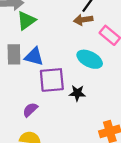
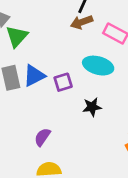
blue triangle: (34, 57) -> (34, 76), turned -30
purple square: (52, 80) -> (63, 82), moved, size x0.6

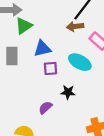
blue triangle: (34, 76) -> (42, 49), moved
purple semicircle: (42, 137) -> (45, 108), moved

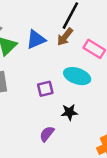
brown arrow: (75, 26) -> (65, 37), turned -35
blue triangle: (42, 49) -> (36, 40), moved

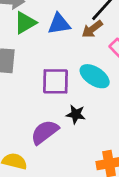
purple square: (45, 89) -> (56, 81), size x1.5
purple semicircle: (47, 134) -> (45, 132), size x1.5

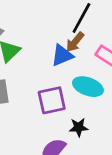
blue triangle: (59, 24) -> (62, 55), moved

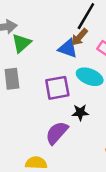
blue triangle: (62, 55) -> (68, 48), turned 40

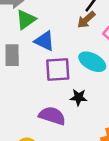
blue triangle: (68, 48) -> (45, 41), moved
purple semicircle: (57, 133) -> (52, 116), turned 60

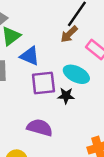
black star: (79, 97) -> (66, 96), moved

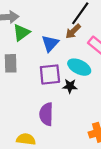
blue triangle: (30, 56) -> (50, 43), moved, turned 48
purple semicircle: (40, 128) -> (46, 114), turned -105

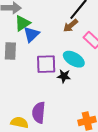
blue triangle: (50, 43) -> (31, 34), moved
purple semicircle: (46, 114) -> (39, 113), moved

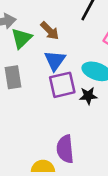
brown arrow: (71, 26) -> (50, 31), moved, turned -84
blue triangle: (31, 34) -> (55, 60), moved

